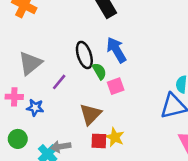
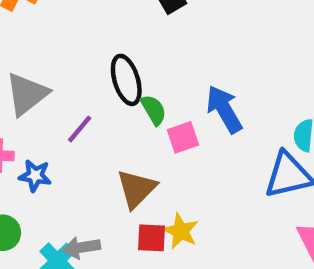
blue arrow: (116, 50) -> (224, 109), moved

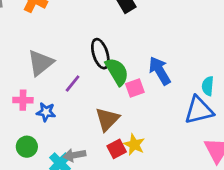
green semicircle: (154, 110) -> (117, 72), size x1.5
red square: (151, 238) -> (117, 149), turned -30

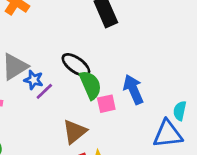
black ellipse: (100, 54) -> (76, 65), turned -44
blue star: (46, 112) -> (34, 80), moved

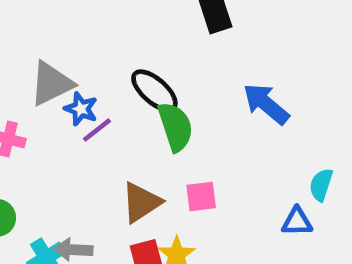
blue arrow: (133, 89) -> (266, 104), moved, turned -32
pink square: (106, 104) -> (201, 196), moved
blue triangle: (168, 134) -> (297, 222), size x0.6

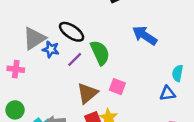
black ellipse: (154, 91) -> (72, 32), moved
purple line: (97, 130) -> (75, 59), moved
pink square: (201, 196) -> (117, 87), turned 35

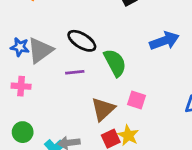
blue arrow: (145, 35) -> (164, 41), turned 130
blue star: (51, 49) -> (20, 47), moved
purple line: (75, 59) -> (75, 72), moved, turned 42

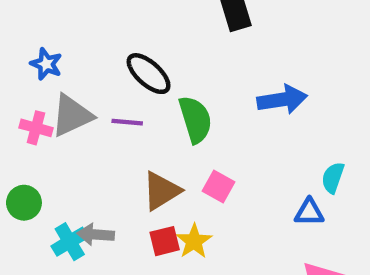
gray triangle: (40, 50) -> (72, 116), moved

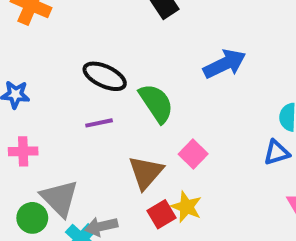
gray triangle: (72, 116) -> (60, 198), moved, turned -33
pink square: (219, 186) -> (193, 154), turned 32

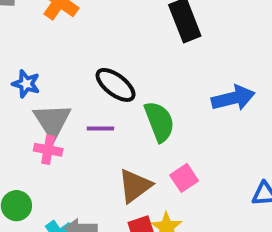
pink cross: (23, 151) -> (48, 150), moved
gray triangle: (60, 198) -> (52, 121), moved

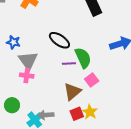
purple line: (100, 129) -> (69, 63), moved
pink square: (184, 178) -> (92, 80), moved

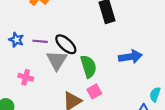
gray triangle: (28, 61) -> (57, 60), moved
purple line: (69, 63) -> (40, 41), moved

